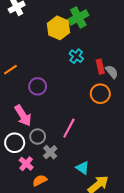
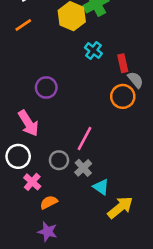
orange line: (10, 70) -> (23, 25), moved
gray semicircle: (112, 72) -> (136, 80), moved
gray circle: (38, 137) -> (59, 160), moved
gray cross: (50, 152) -> (83, 168), moved

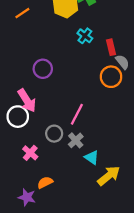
white circle: (18, 156) -> (18, 117), moved
orange semicircle: (49, 202) -> (45, 182), moved
purple star: (47, 232) -> (27, 197), moved

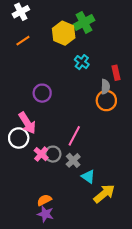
red rectangle: (111, 47) -> (116, 73), moved
gray semicircle: (122, 62) -> (105, 87), moved, turned 40
pink cross: (30, 153) -> (41, 154), moved
purple star: (27, 197) -> (45, 214), moved

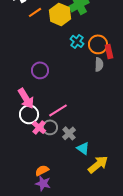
orange line: (23, 41) -> (35, 12), moved
orange circle: (106, 101) -> (98, 44), moved
pink line: (74, 136) -> (58, 110), moved, turned 30
white circle: (19, 138) -> (29, 114), moved

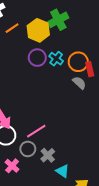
gray semicircle: (99, 64) -> (79, 83), turned -48
purple circle: (40, 70) -> (37, 58), moved
pink cross: (39, 127) -> (12, 166), moved

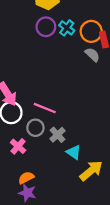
pink line: (36, 131) -> (45, 108), turned 54

